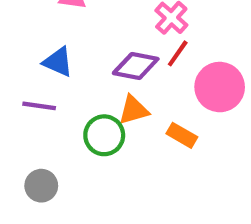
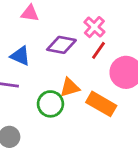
purple diamond: (136, 66) -> (61, 45), moved
orange rectangle: (182, 135) -> (101, 104), size x1.5

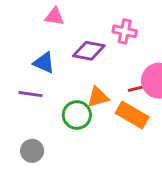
pink cross: (94, 27) -> (125, 31), turned -30
red line: (99, 50) -> (138, 88), moved, turned 42

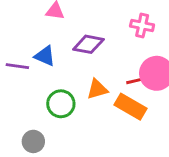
pink cross: (125, 31) -> (142, 25), moved
purple line: (31, 94) -> (17, 66), moved
green circle: (77, 115) -> (61, 104), moved

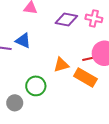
purple diamond: (88, 44) -> (66, 19), moved
green circle: (61, 104) -> (36, 86), moved

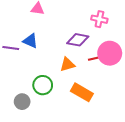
purple diamond: (66, 19) -> (78, 40), moved
orange rectangle: (85, 78) -> (82, 92), moved

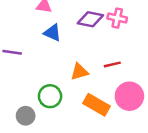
purple diamond: (78, 40) -> (90, 19), moved
blue triangle: (30, 41) -> (52, 33), moved
pink circle: (110, 53) -> (129, 96), moved

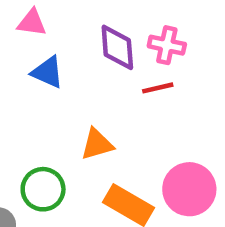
purple diamond: (90, 19) -> (117, 47), turned 75
red line: (112, 64) -> (158, 88), moved

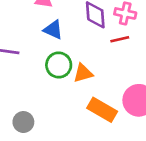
green circle: (43, 189) -> (59, 65), moved

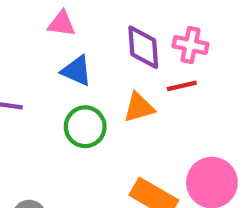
orange triangle: (83, 73) -> (139, 107), moved

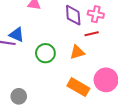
blue triangle: (77, 71) -> (17, 35), moved
orange triangle: (139, 107) -> (77, 52), moved

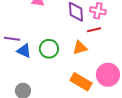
blue triangle: (17, 35) -> (24, 51), moved

